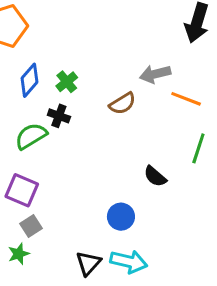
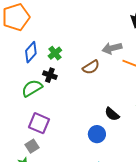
purple square: (22, 190) -> (39, 123), moved
blue circle: (121, 217) -> (97, 134), moved

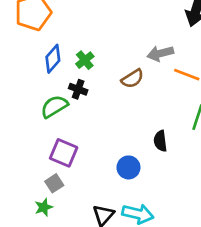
black semicircle: (112, 114) -> (160, 141), turned 42
blue circle: (97, 134) -> (128, 167), moved

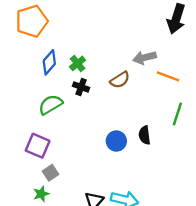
black cross: (78, 89) -> (81, 87), moved
purple square: (64, 153) -> (38, 146), moved
blue circle: (128, 167) -> (116, 141), moved

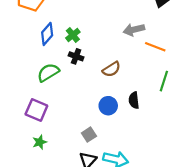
brown semicircle: (120, 80) -> (111, 69), moved
gray square: (51, 173) -> (89, 135), moved
green star: (41, 194) -> (40, 142), moved

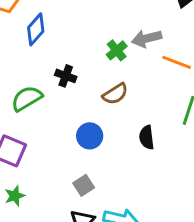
blue diamond: (47, 34) -> (36, 29), moved
green cross: (73, 35) -> (117, 50), moved
blue circle: (108, 106) -> (90, 136), moved

